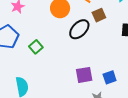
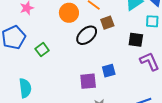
blue square: (110, 77) -> (109, 71), moved

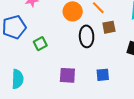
black ellipse: (87, 35) -> (87, 36), turned -60
purple square: (88, 81) -> (67, 75), moved

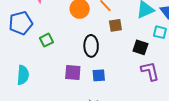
black ellipse: (87, 36) -> (91, 46), moved
blue square: (103, 75) -> (99, 75), moved

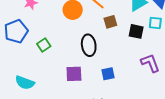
black square: (140, 47) -> (136, 31), moved
cyan semicircle: (23, 75) -> (25, 83), turned 114
blue square: (99, 75) -> (108, 74), moved

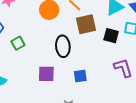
brown square: (110, 22) -> (86, 24), size x1.5

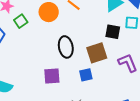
brown square: (86, 24) -> (97, 53), moved
green square: (18, 43) -> (21, 21), moved

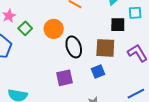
orange circle: (49, 12) -> (54, 29), moved
brown square: (97, 53) -> (105, 48), turned 30

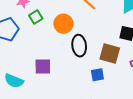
purple square: (64, 78) -> (43, 66), moved

